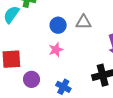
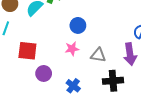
gray triangle: (84, 22) -> (98, 55), moved

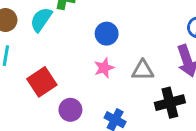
red square: (27, 51) -> (42, 82), turned -30

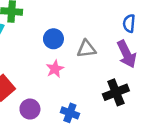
gray triangle: (143, 70) -> (86, 49), moved

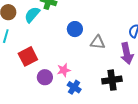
pink star: (55, 69) -> (64, 70), moved

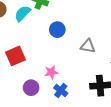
blue circle: (75, 29) -> (57, 30), moved
purple circle: (45, 77) -> (31, 88), moved

